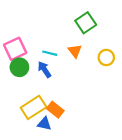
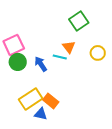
cyan line: (50, 53) -> (60, 57), moved

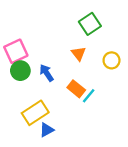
cyan line: (60, 57) -> (89, 96), moved, turned -64
orange rectangle: (51, 101) -> (76, 89), moved
blue triangle: (41, 114) -> (47, 130), turned -40

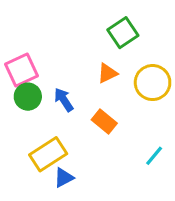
orange triangle: (78, 54) -> (107, 73), turned 42
yellow circle: (112, 60) -> (153, 83), size x1.5
cyan line: (89, 96) -> (154, 156), moved

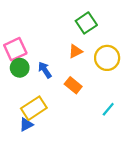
blue triangle: (64, 178) -> (26, 125), moved

